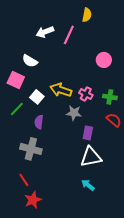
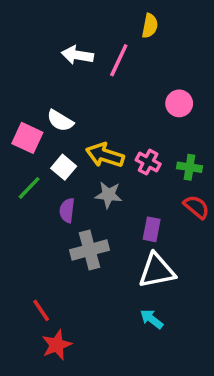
white arrow: (45, 32) -> (77, 55), turned 30
white semicircle: (30, 61) -> (60, 121), moved
gray star: (74, 113) -> (108, 195), moved
gray cross: (31, 149) -> (89, 250), moved, turned -30

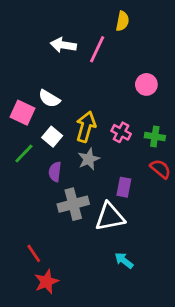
yellow arrow: (105, 155) -> (86, 127), turned 88
gray star: (108, 195) -> (89, 159), turned -30
white triangle: (157, 271) -> (110, 217), moved

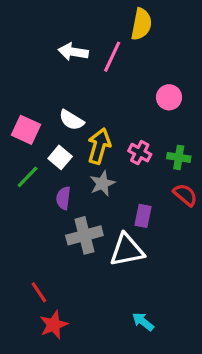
yellow semicircle: (122, 21) -> (141, 24), size x1.4
white semicircle: (49, 99) -> (71, 120), moved
cyan arrow: (124, 260) -> (143, 322), moved

